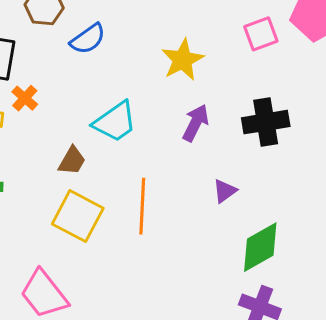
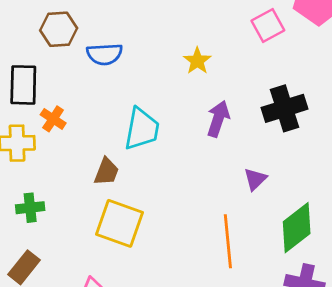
blue semicircle: (88, 39) -> (105, 54), turned 40
yellow star: (183, 60) -> (197, 61), size x0.7
cyan trapezoid: (115, 122) -> (142, 129), turned -36
orange line: (142, 206) -> (228, 241), moved

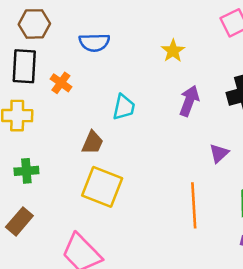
brown hexagon: (59, 29) -> (34, 24), moved
orange cross: (53, 119) -> (61, 83), moved
cyan trapezoid: (142, 129) -> (124, 107), size x0.7

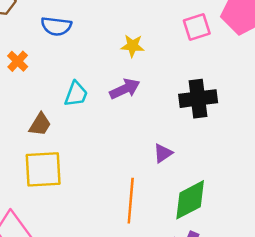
yellow star: (173, 51) -> (132, 46), turned 30
purple arrow: (189, 101) -> (125, 89), moved, turned 36
yellow square: (102, 187) -> (43, 169), turned -33

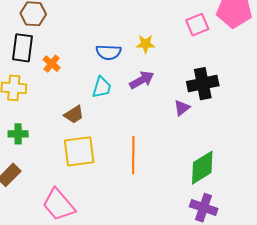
blue semicircle: (56, 26) -> (109, 52), moved
brown trapezoid: (40, 124) -> (74, 114), turned 30
purple triangle: (163, 153) -> (182, 108), moved
orange line: (131, 201) -> (133, 155), moved

